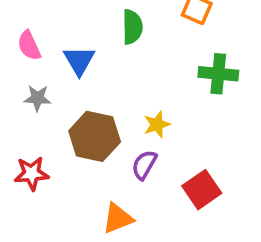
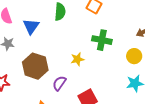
yellow star: (157, 124) -> (77, 59), moved

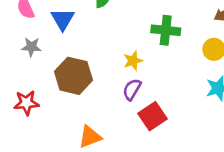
purple semicircle: (59, 83) -> (132, 89), moved

